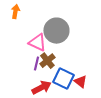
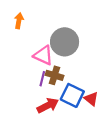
brown cross: (47, 61) -> (54, 75), turned -35

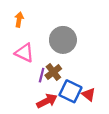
pink triangle: (43, 55) -> (24, 53), moved
brown cross: (54, 75) -> (53, 72), turned 35

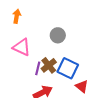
gray circle: (63, 40) -> (58, 35), size x0.6
blue square: (70, 91) -> (68, 68), moved

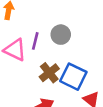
purple line: (38, 68) -> (35, 41), moved

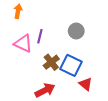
gray circle: (61, 35) -> (76, 31), moved

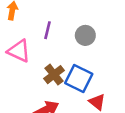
purple line: (40, 36) -> (48, 30), moved

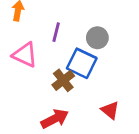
blue square: (79, 78) -> (82, 63), moved

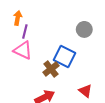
purple line: (56, 32) -> (25, 32), moved
gray circle: (97, 38) -> (84, 29), moved

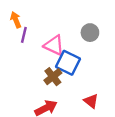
orange arrow: (18, 18) -> (16, 20), turned -32
pink triangle: (23, 50) -> (54, 45), moved

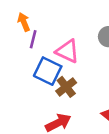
blue square: (68, 63) -> (48, 71), moved

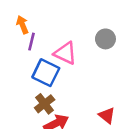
brown cross: (66, 87) -> (45, 104), moved

